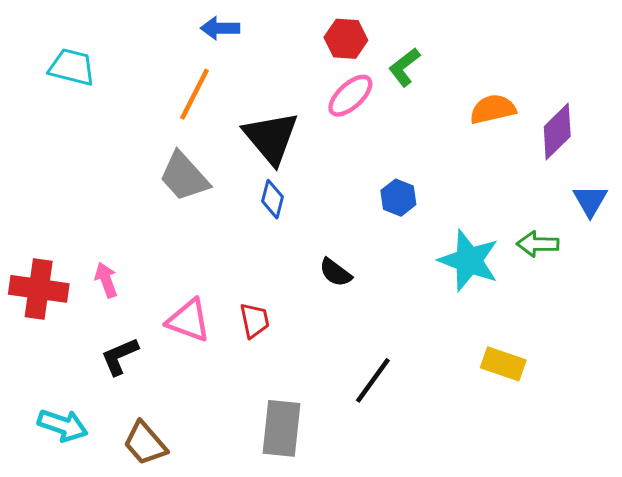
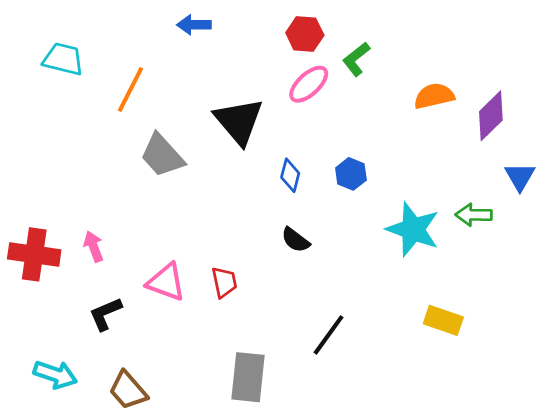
orange line: (195, 94) -> (131, 89), moved
blue diamond: (272, 199) -> (290, 175), moved

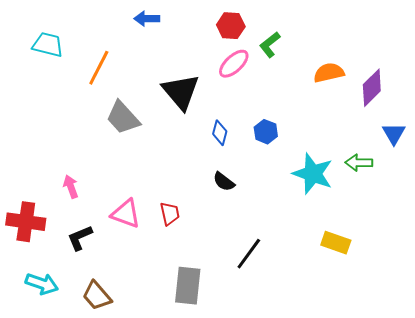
red cross: (34, 254) -> (26, 222), moved

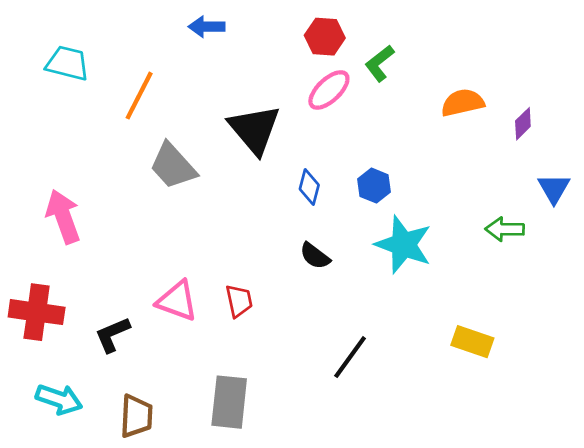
purple diamond: (372, 88) -> (523, 124), size x0.6
cyan star: (313, 174) -> (403, 245), moved
pink arrow: (71, 187) -> (63, 217), moved, size x1.6
gray rectangle: (188, 286) -> (229, 402), moved
brown trapezoid: (97, 296) -> (136, 416), turned -136

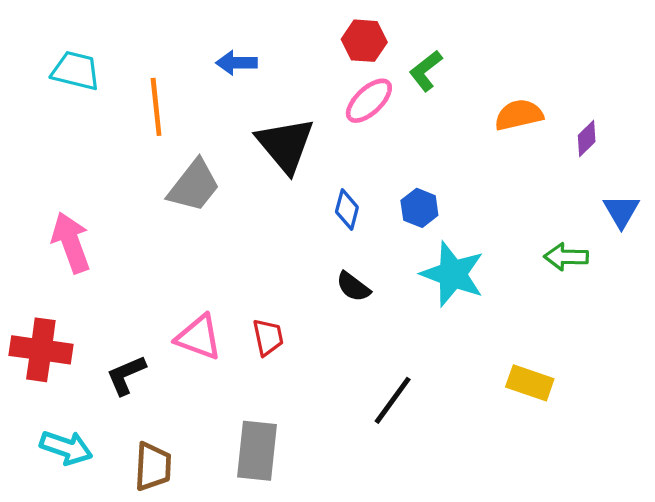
blue arrow: (207, 27) -> (237, 63), moved
orange line: (139, 96) -> (156, 107), turned -33
gray trapezoid: (173, 166) -> (194, 186), turned -100

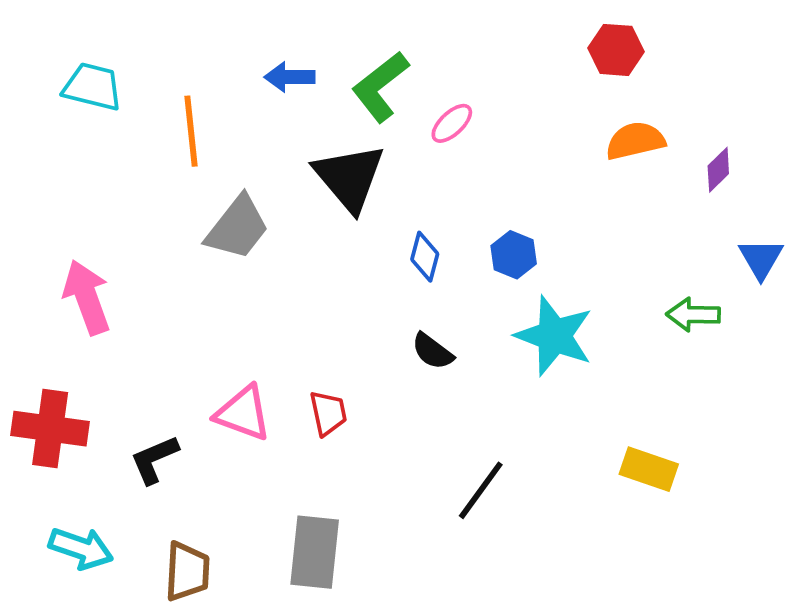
red hexagon: (364, 41) -> (616, 50), moved
green L-shape: (426, 71) -> (380, 87), moved, size x1.4
pink ellipse: (369, 101) -> (452, 123), size x0.7

